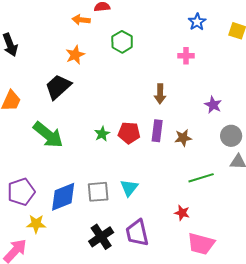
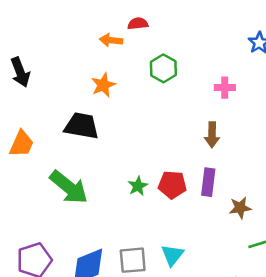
pink cross: (186, 56) -> (225, 88), moved
black trapezoid: (58, 87) -> (82, 126), turned 52
brown star: (183, 138) -> (240, 208), moved

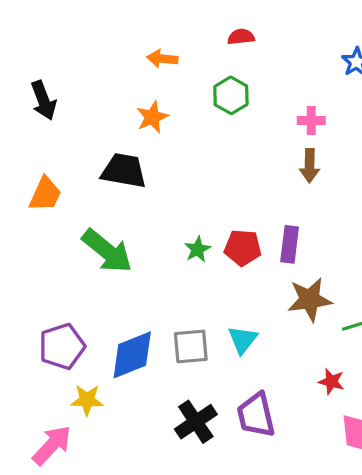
red semicircle: (138, 24) -> (241, 37), moved
brown arrow: (212, 135) -> (310, 166), moved
brown star: (240, 208) -> (310, 300), moved, size x1.5

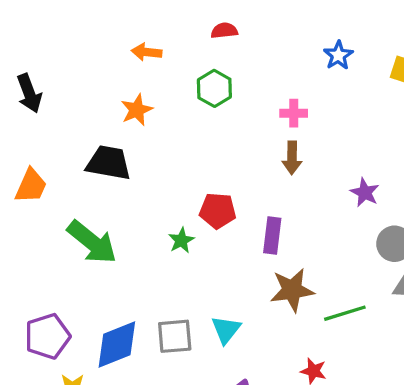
red pentagon: (243, 248) -> (218, 211), moved

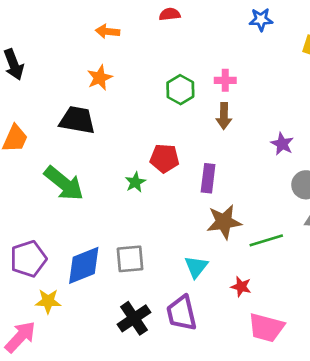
blue star: (338, 55) -> (261, 20), moved, turned 30
green hexagon: (214, 88) -> (180, 90), moved
cyan triangle: (226, 330) -> (196, 267), moved

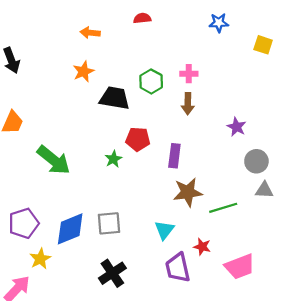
black trapezoid: (77, 120) -> (115, 98), moved
yellow star: (48, 301) -> (40, 259), turned -30
purple trapezoid: (182, 313) -> (178, 268), moved
pink trapezoid: (266, 328) -> (240, 267), moved, turned -36

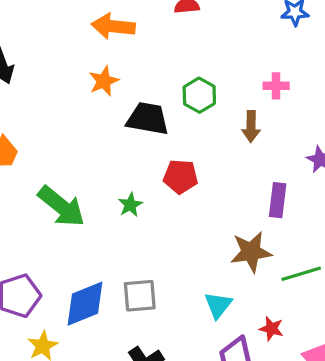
orange arrow: (90, 33) -> (113, 26), size x1.5
pink cross: (189, 74) -> (276, 86), moved
purple rectangle: (174, 156) -> (278, 200), moved
green star: (113, 159) -> (130, 205), moved

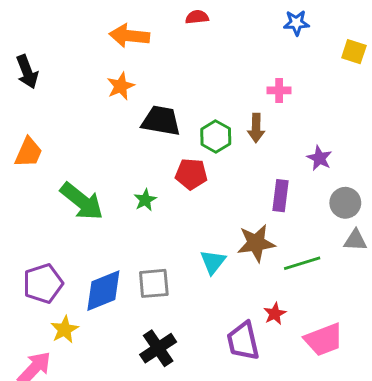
green hexagon: (199, 95) -> (216, 137), moved
cyan triangle: (218, 305) -> (213, 262), moved
red star: (271, 329) -> (275, 314), turned 30

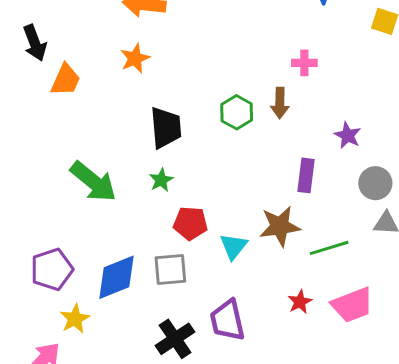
black trapezoid: (161, 121) -> (166, 128), moved, turned 75
orange trapezoid: (29, 152) -> (66, 80), moved
red pentagon: (191, 174) -> (190, 223), moved
pink trapezoid: (324, 340) -> (352, 305), moved
purple trapezoid: (243, 341) -> (227, 320), moved

